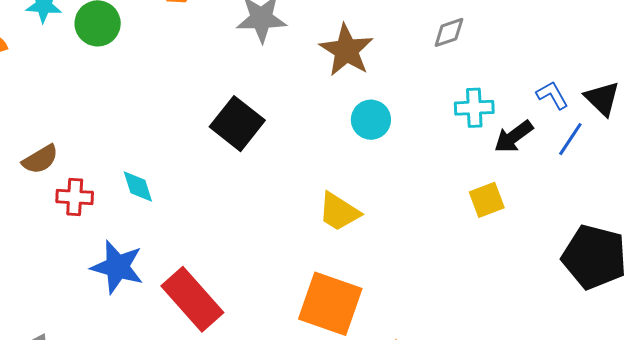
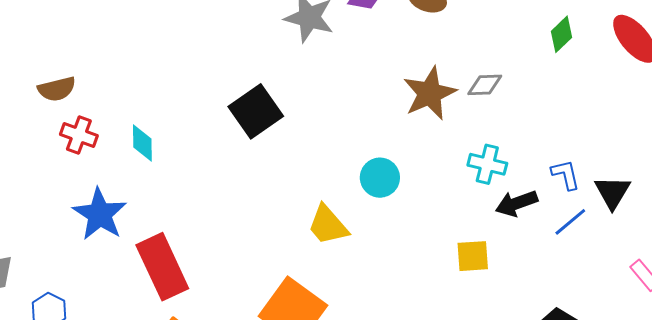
brown star: (346, 50) -> (430, 93), moved
cyan circle: (371, 120) -> (380, 178), moved

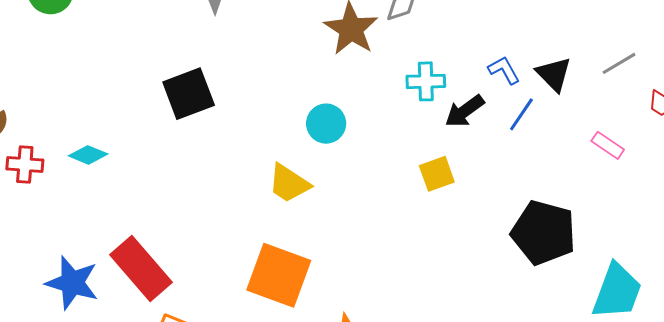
black square: (256, 111) -> (189, 94), turned 30
cyan diamond: (142, 143) -> (88, 155), turned -51
blue star: (100, 214) -> (72, 283), moved

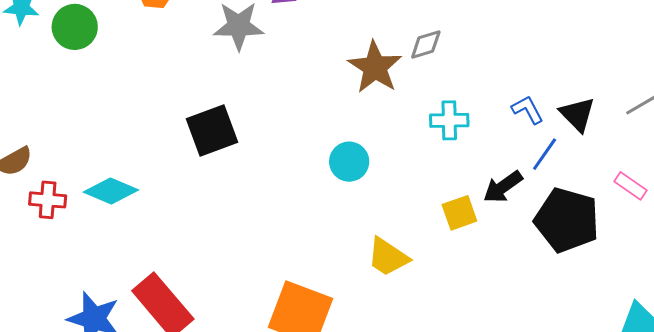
black arrow: (465, 111) -> (503, 187), moved
cyan diamond: (88, 155) -> (111, 191), size x1.4
yellow trapezoid: (289, 183) -> (388, 257), moved
black pentagon: (544, 233) -> (567, 220), moved

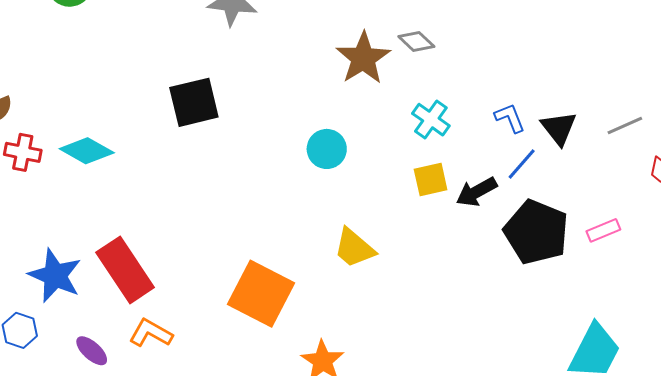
gray diamond: (426, 44) -> (416, 41), turned 54
cyan cross: (449, 120) -> (431, 120), turned 30
pink rectangle: (631, 186) -> (603, 230), moved, turned -64
yellow square: (459, 213) -> (431, 180), moved

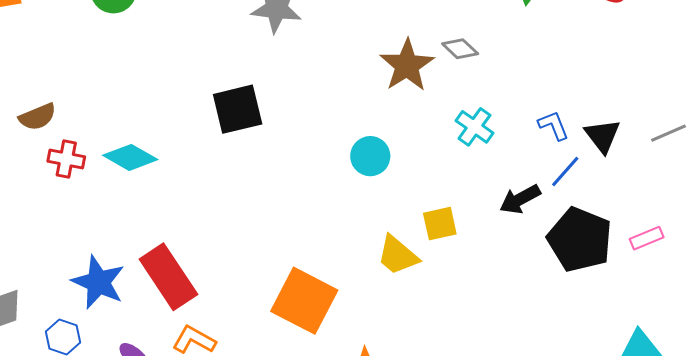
yellow square: (431, 180) -> (440, 224), moved

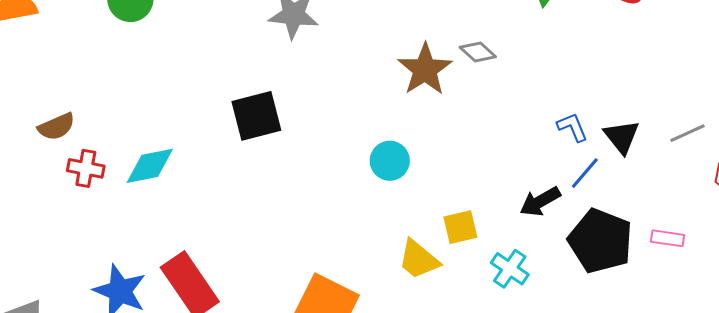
cyan cross: (474, 127) -> (510, 269), moved
cyan diamond: (130, 157) -> (150, 166), turned -40
pink rectangle: (647, 238) -> (667, 238), turned 32

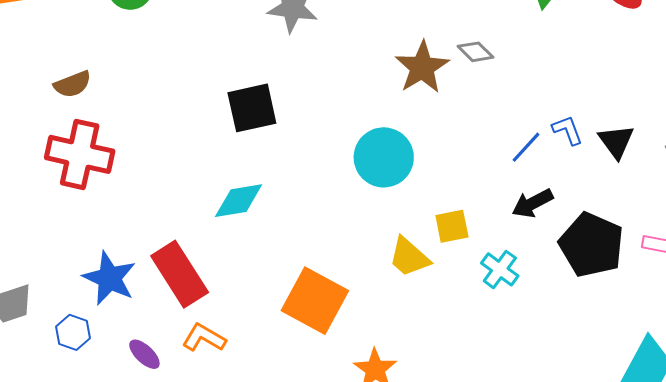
brown semicircle: (56, 127) -> (73, 84), moved
cyan circle: (390, 161) -> (384, 157), size x1.5
cyan diamond: (150, 166) -> (239, 201), moved
red cross: (86, 168) -> (80, 154), size x1.8
blue line: (585, 173) -> (526, 147), moved

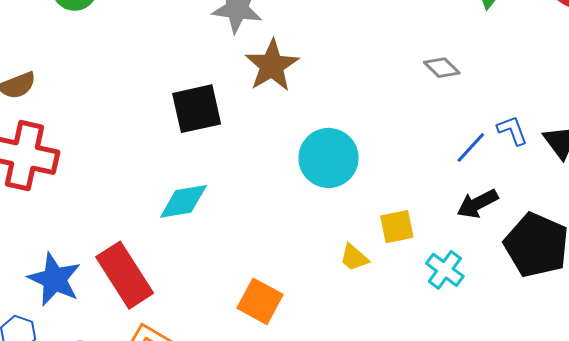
gray diamond: (476, 52) -> (442, 68), moved
brown star: (422, 67) -> (272, 66), moved
yellow trapezoid: (409, 257) -> (354, 258), size x0.7
orange square: (315, 301) -> (260, 301), size x0.7

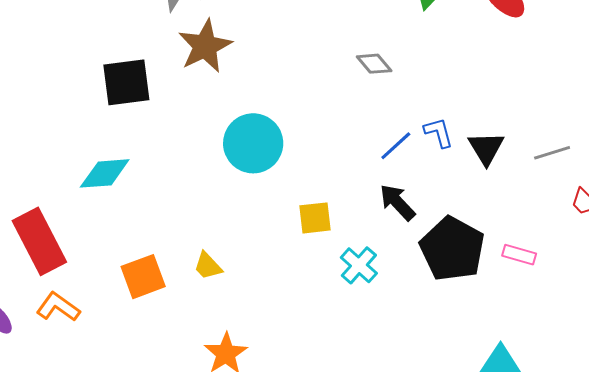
black arrow: (477, 204) -> (397, 202), turned 69
yellow trapezoid: (354, 258) -> (208, 266), moved
orange square: (260, 301) -> (143, 277), moved, turned 36

